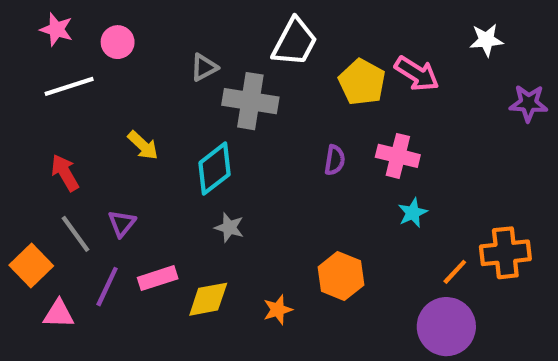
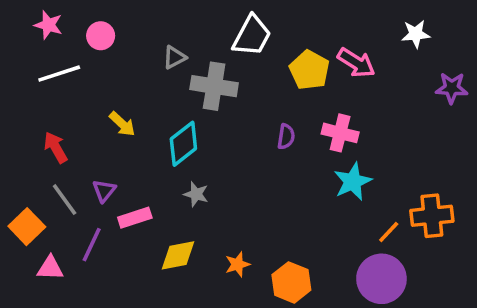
cyan star: (413, 213) -> (353, 182), size x1.5
orange hexagon: (341, 276) -> (291, 282), moved
pink rectangle: (158, 278) -> (135, 218), moved

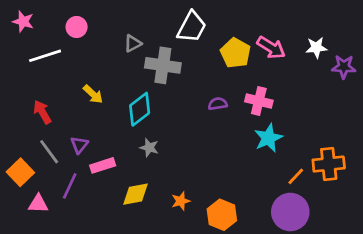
pink star: (48, 25) -> (23, 22), moved
white star: (416, 34) -> (316, 48), moved
purple semicircle: (286, 137) -> (218, 104), turned -108

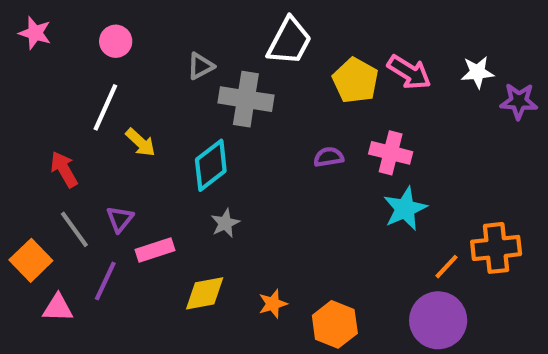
white line: (45, 56) -> (105, 107), moved, turned -48
gray star: (149, 148) -> (225, 223), turned 30

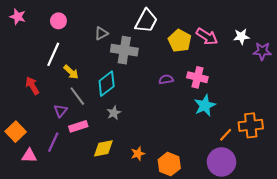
gray line: (74, 229) -> (77, 96), moved

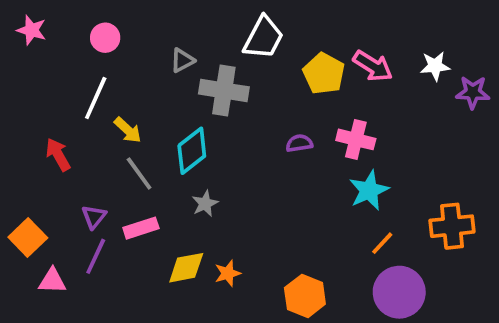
purple triangle: (61, 111) -> (94, 217), moved
orange line: (226, 135) -> (382, 243), moved
orange star: (138, 154) -> (228, 273), moved

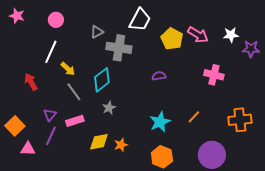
pink cross: (356, 139) -> (214, 75), moved
cyan star: (369, 190) -> (160, 122), moved
orange line: (382, 243) -> (194, 117), moved

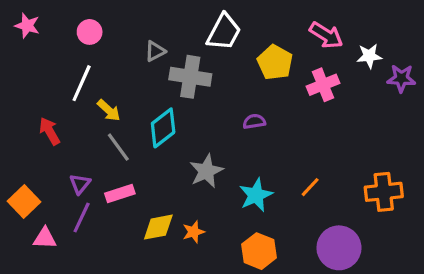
pink arrow: (198, 35) -> (326, 35), moved
pink cross: (214, 75) -> (323, 85), moved, turned -36
gray star: (109, 108) -> (206, 171), moved, size x1.5

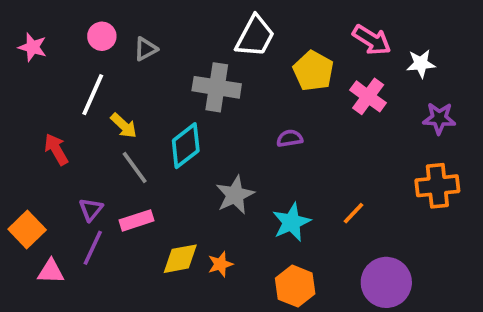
pink star: (27, 26) -> (33, 47), moved
gray triangle: (155, 51) -> (146, 49), moved
purple star: (401, 78) -> (439, 118), moved
pink cross: (323, 85) -> (368, 96), turned -32
orange cross: (384, 192) -> (437, 186), moved

